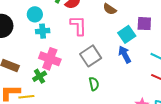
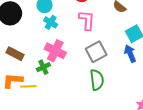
cyan cross: (43, 31) -> (51, 22), turned 32
green semicircle: (94, 84) -> (97, 80), size x1.5

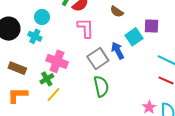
cyan cross: (51, 22) -> (35, 36), moved
blue arrow: (130, 53) -> (118, 51), moved
yellow line: (28, 86) -> (54, 95), moved, turned -42

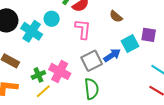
cyan circle: (42, 17) -> (52, 19), moved
cyan cross: (35, 36) -> (32, 31), size x1.5
blue arrow: (118, 51) -> (112, 55), turned 78
pink cross: (57, 61) -> (60, 71), moved

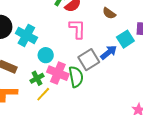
cyan circle: (52, 19) -> (46, 55), moved
green semicircle: (92, 89) -> (76, 77), moved

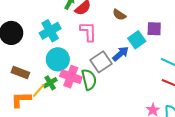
cyan cross: (26, 35) -> (50, 31), moved, turned 35
cyan circle: (46, 55) -> (58, 59), size x1.5
yellow line: (43, 94) -> (39, 90), moved

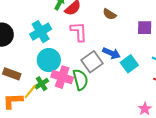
cyan square: (137, 40) -> (129, 64), moved
blue arrow: (121, 54) -> (111, 53), turned 66

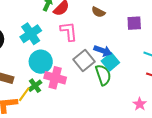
cyan square: (129, 64) -> (110, 62), moved
green semicircle: (80, 80) -> (103, 75), moved

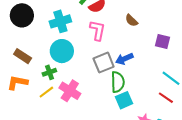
blue arrow: (103, 51) -> (124, 59), turned 120
cyan square: (110, 62) -> (124, 100), moved
pink cross: (55, 78) -> (70, 91), moved
yellow line: (24, 94) -> (46, 92), moved

